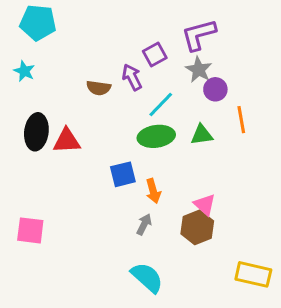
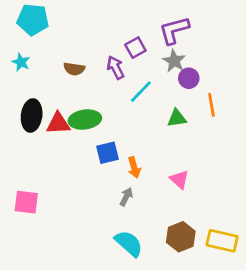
brown semicircle: (99, 88) -> (74, 69), moved
green ellipse: (156, 136) -> (85, 120), moved
brown hexagon: (197, 227) -> (181, 237), moved

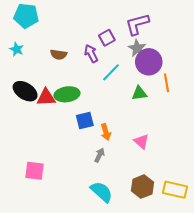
purple circle: (189, 78) -> (149, 62), size x1.6
black ellipse: (32, 116) -> (25, 91), turned -65
pink square: (26, 202) -> (35, 171), moved

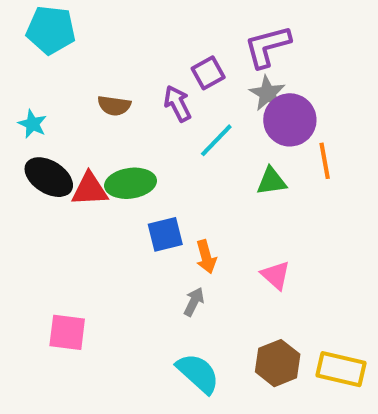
cyan star: (17, 49) -> (32, 124), moved

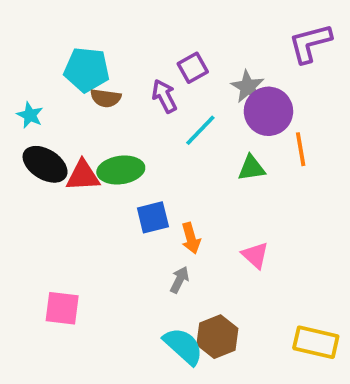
cyan pentagon: (51, 30) -> (87, 70), moved
purple L-shape: (267, 46) -> (310, 43), moved
brown hexagon: (278, 363) -> (217, 337), moved

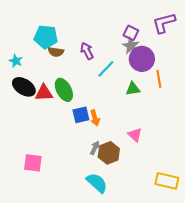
purple square: (193, 68) -> (131, 33), moved, turned -35
green ellipse: (121, 170) -> (64, 90), turned 70
orange arrow: (191, 238) -> (95, 118), moved
brown hexagon: (217, 337) -> (109, 153), moved

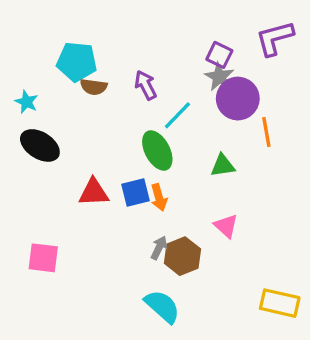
green triangle: (133, 89) -> (223, 166), moved
green ellipse: (64, 90) -> (157, 150), moved
red triangle: (44, 93) -> (94, 192), moved
pink square: (33, 163) -> (43, 258), moved

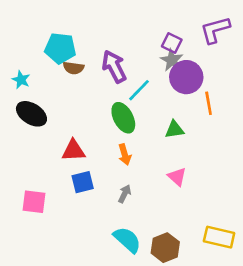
purple arrow: (146, 85) -> (114, 67), size x1.4
blue square: (135, 192) -> (83, 182), moved
brown hexagon: (182, 256) -> (165, 248), moved

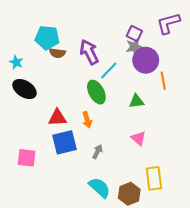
gray star: (172, 60) -> (134, 47), turned 30
orange arrow: (125, 154) -> (87, 120), moved
blue square: (83, 182) -> (65, 142), size x1.4
yellow rectangle: (219, 237) -> (154, 178), moved, turned 70

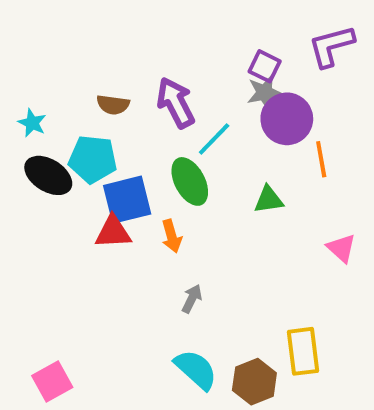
cyan pentagon: (47, 38) -> (93, 159), moved
pink triangle: (139, 138) -> (341, 248), moved
blue square: (65, 142) -> (127, 200), moved
pink square: (27, 158) -> (52, 382), moved, turned -36

